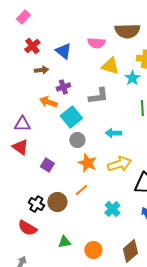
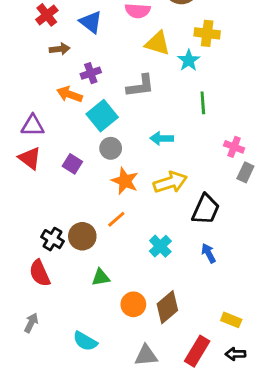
purple square: (47, 165) -> (72, 164), moved
red semicircle: (27, 228) -> (40, 273), turned 36
green triangle: (64, 242) -> (101, 277), moved
brown diamond: (130, 251) -> (167, 307), moved

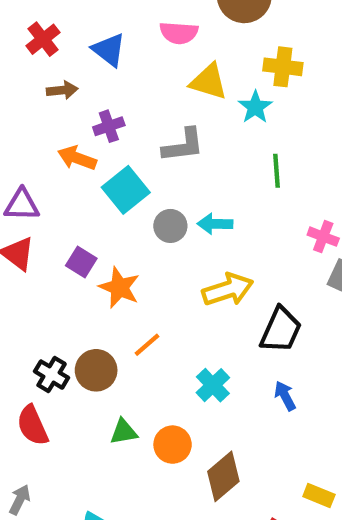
gray circle: (111, 148) -> (170, 226), moved
orange star: (125, 181) -> (119, 288), moved
orange circle: (133, 304) -> (173, 445), moved

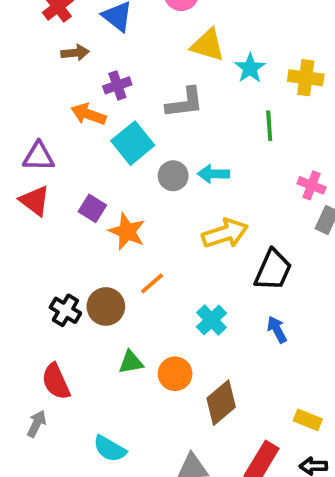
yellow cross: (283, 67) -> (306, 78), moved
red semicircle: (32, 425) -> (56, 381), moved

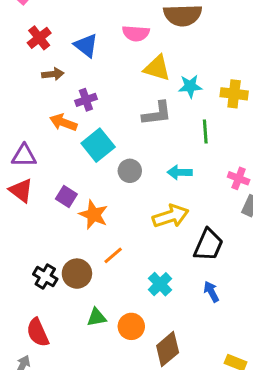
cyan star: (250, 68) -> (190, 86), turned 30
gray L-shape: (185, 103) -> (157, 113), moved
cyan arrow: (213, 174) -> (180, 172), moved

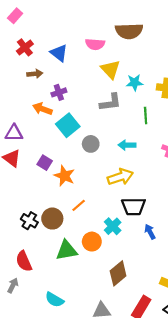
yellow triangle: (157, 68) -> (110, 69), turned 30
black trapezoid: (208, 245) -> (133, 206), moved, turned 65
green triangle: (97, 317) -> (67, 250), size x1.5
orange circle: (131, 326) -> (92, 242), moved

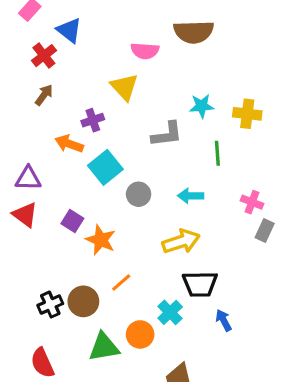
blue triangle: (59, 53) -> (69, 30), moved
yellow triangle: (110, 69) -> (124, 87), moved
brown arrow: (35, 74) -> (44, 95), moved, turned -48
black cross: (29, 221) -> (50, 305), turned 35

